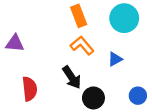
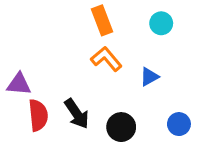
cyan circle: (124, 18) -> (161, 23), size x0.6
purple triangle: (15, 43) -> (19, 84), moved
black arrow: (72, 77) -> (77, 114), moved

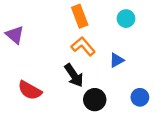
purple triangle: (19, 84) -> (15, 35), moved, turned 36
black arrow: (77, 114) -> (74, 75), moved
red semicircle: (38, 115) -> (30, 90), turned 125

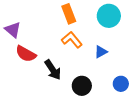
cyan circle: (126, 19) -> (109, 16), size x1.5
black arrow: (74, 75) -> (53, 70), moved
red semicircle: (30, 90) -> (26, 54), moved

